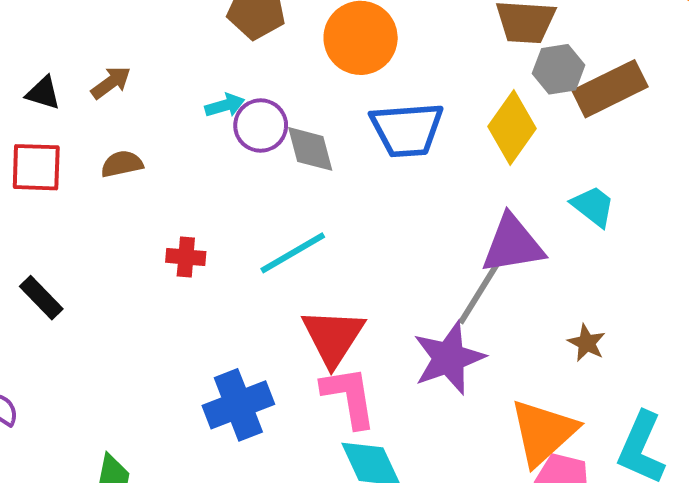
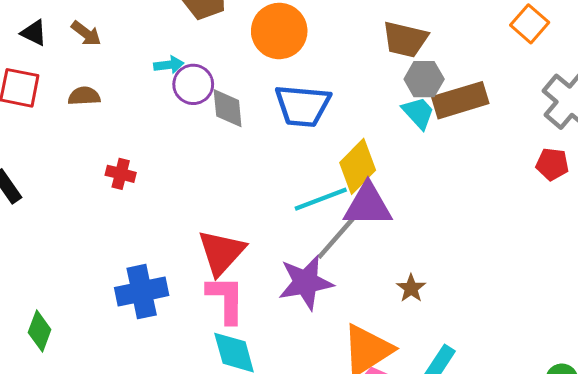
brown arrow: (111, 83) -> (86, 33), turned 64
yellow diamond: (512, 128) -> (358, 166), moved
cyan trapezoid: (593, 206) -> (418, 113), moved
cyan line: (293, 253) -> (321, 199), moved

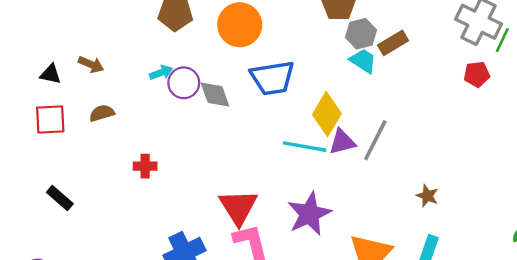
brown rectangle: (460, 100) -> (393, 43), size x0.7
cyan line: (321, 199) -> (305, 147), turned 45
purple triangle: (368, 205) -> (342, 142), size x0.7
gray line: (337, 237) -> (375, 140), moved
brown star: (411, 288) -> (427, 196), moved

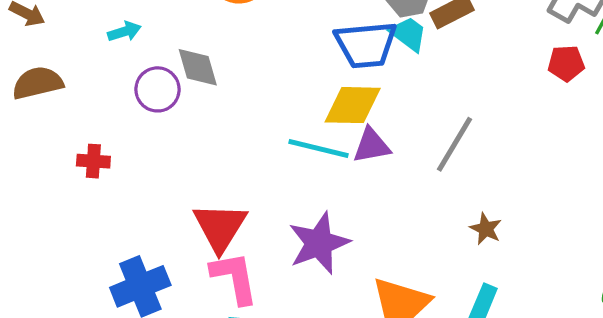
blue trapezoid: (272, 78) -> (366, 45), moved
purple circle: (184, 83) -> (157, 89), moved
brown semicircle: (102, 113) -> (38, 83), size x1.4
yellow diamond: (327, 114) -> (353, 105), turned 57
gray line: (375, 140) -> (454, 144), moved

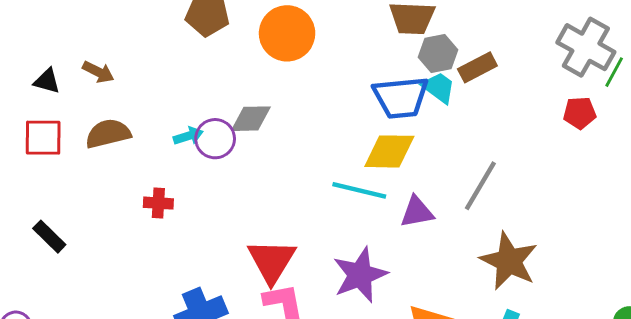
cyan arrow: (124, 32) -> (188, 136), moved
gray diamond: (198, 67) -> (251, 119), turned -75
purple triangle: (371, 146) -> (417, 212), moved
brown star: (486, 229) -> (509, 261), size x2.0

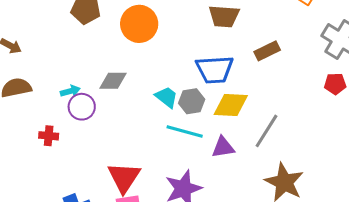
gray hexagon: (438, 54) -> (192, 101), moved
cyan trapezoid: (439, 88) -> (166, 97), moved
purple circle: (215, 139) -> (82, 107), moved
yellow diamond: (389, 151) -> (231, 105), moved

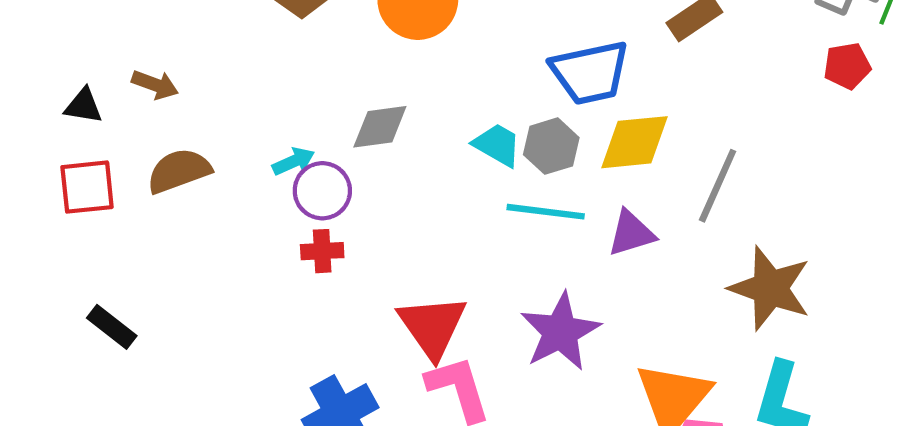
red cross: (49, 136) -> (322, 251), moved

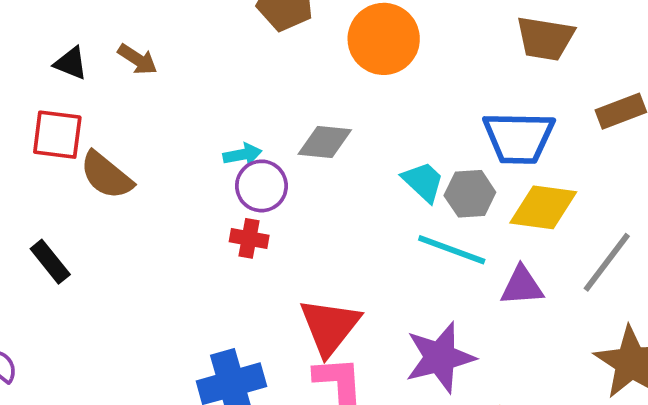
brown semicircle: (179, 171) -> (106, 175), moved, turned -134

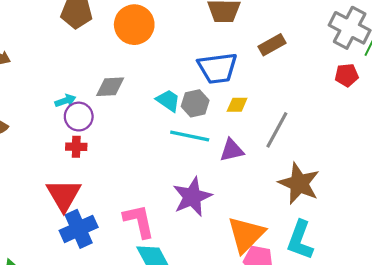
yellow diamond: (543, 207) -> (237, 105), size x0.6
red triangle: (330, 327) -> (64, 195), moved

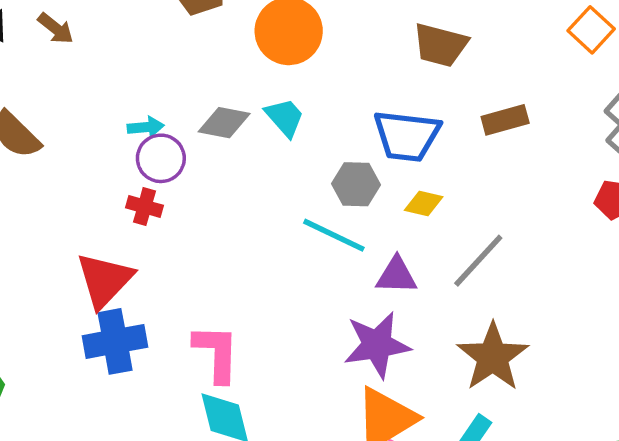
cyan trapezoid: (168, 101) -> (285, 117), moved
purple star: (192, 197) -> (377, 345), moved

